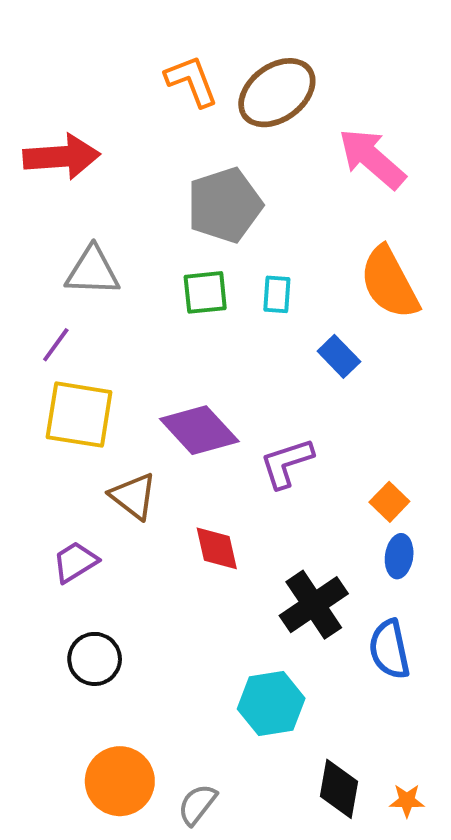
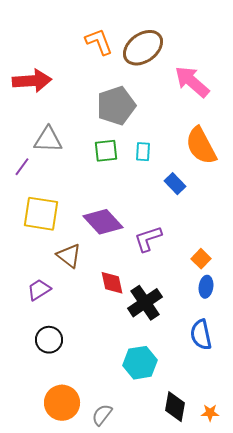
purple line: (56, 345) -> (22, 167), moved
black cross: (314, 605) -> (145, 303), moved

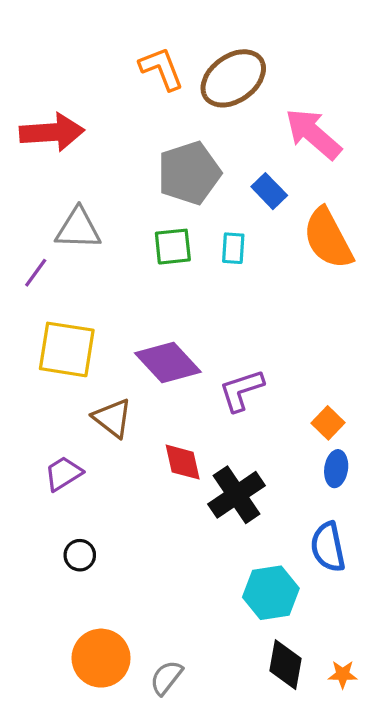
blue rectangle: (175, 184) -> (269, 191), moved
black circle: (49, 340) -> (80, 555), size x0.7
cyan hexagon: (140, 363) -> (271, 593), moved

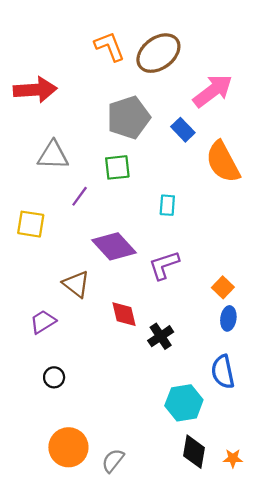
pink arrow: (313, 134) -> (213, 91), turned 102
cyan rectangle: (233, 248) -> (167, 205), moved
purple line: (36, 273) -> (80, 196), moved
yellow square: (67, 349) -> (31, 224), moved, size x0.7
black cross: (237, 495) -> (161, 336), size x0.7

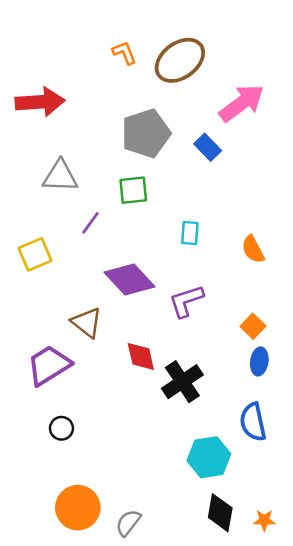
orange L-shape: (110, 46) -> (124, 53), size x0.7
orange semicircle: (223, 162) -> (253, 249), moved, size x0.6
yellow square: (31, 224) -> (35, 254), turned -32
purple trapezoid: (43, 322) -> (49, 365), size x1.5
black cross: (161, 336) -> (182, 382), size x1.4

